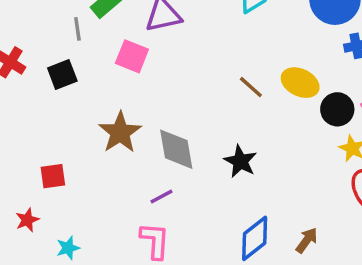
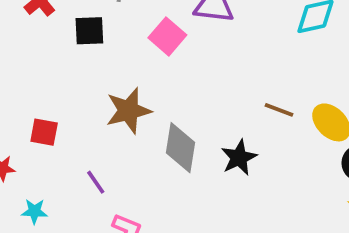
brown line: (251, 87) -> (279, 110), turned -40
black star: (240, 161) -> (239, 158), moved
purple line: (162, 197) -> (96, 182), moved, turned 65

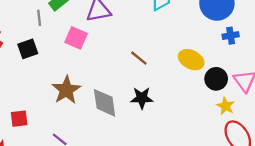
brown line: (279, 110) -> (139, 58), moved, turned 36
black star: (239, 158) -> (142, 98), turned -30

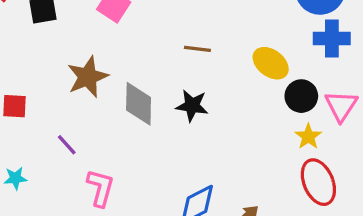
blue cross: (231, 36) -> (332, 39), size x1.5
brown line: (139, 58) -> (197, 49), turned -42

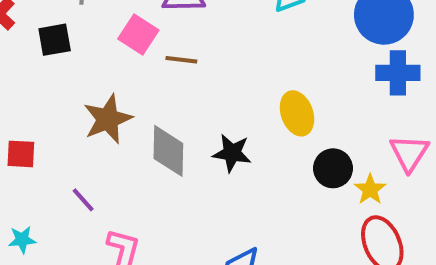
brown line: (197, 49) -> (181, 60), moved
yellow ellipse: (271, 63) -> (297, 113), moved, turned 33
black circle: (301, 96) -> (333, 168), moved

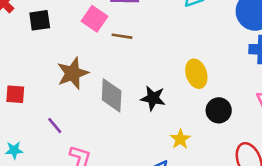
yellow star: (370, 189) -> (180, 139), moved

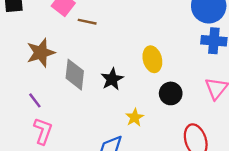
black star: (153, 98) -> (112, 79), turned 30
purple line: (55, 126) -> (35, 100), moved

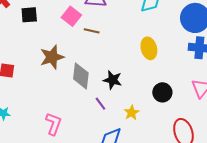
yellow ellipse: (152, 59) -> (149, 48), moved
black star: (112, 79) -> (113, 80), turned -30
purple line: (35, 100) -> (100, 104), moved

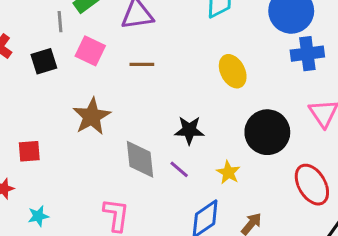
pink square: (71, 16) -> (90, 51), moved
gray diamond: (81, 76) -> (140, 159), moved
black circle: (162, 92) -> (267, 132), size x1.5

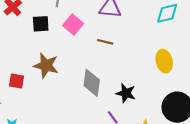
brown star: (92, 116) -> (46, 65), moved, turned 30
gray diamond: (140, 159) -> (92, 83), moved

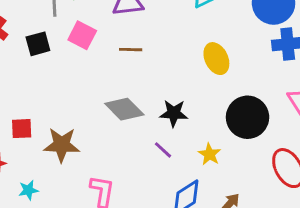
brown star: (46, 65) -> (62, 145), moved
gray diamond: (92, 83) -> (124, 109), turned -40

